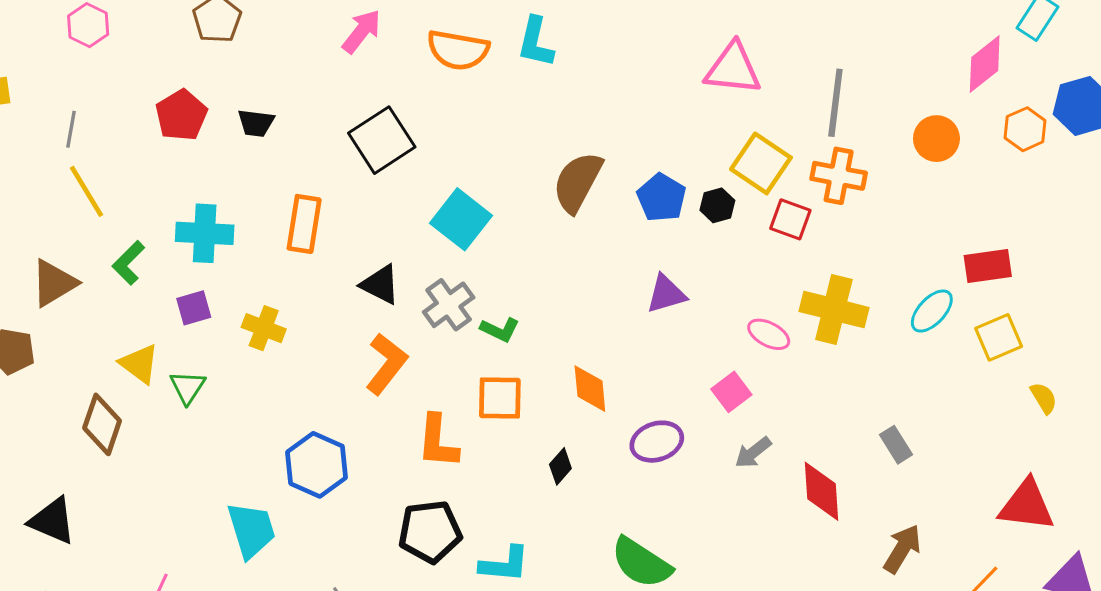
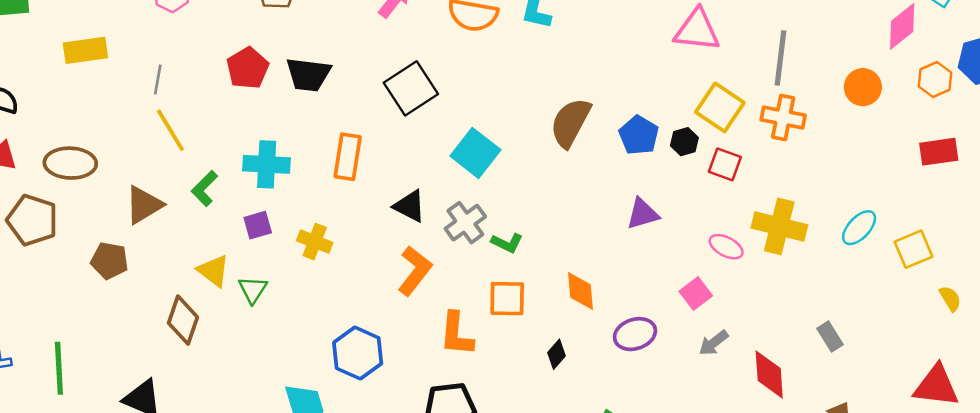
black trapezoid: (256, 123) -> (308, 74), size x1.5
red square: (790, 219) -> (725, 164), moved
red rectangle: (988, 266) -> (939, 152), moved

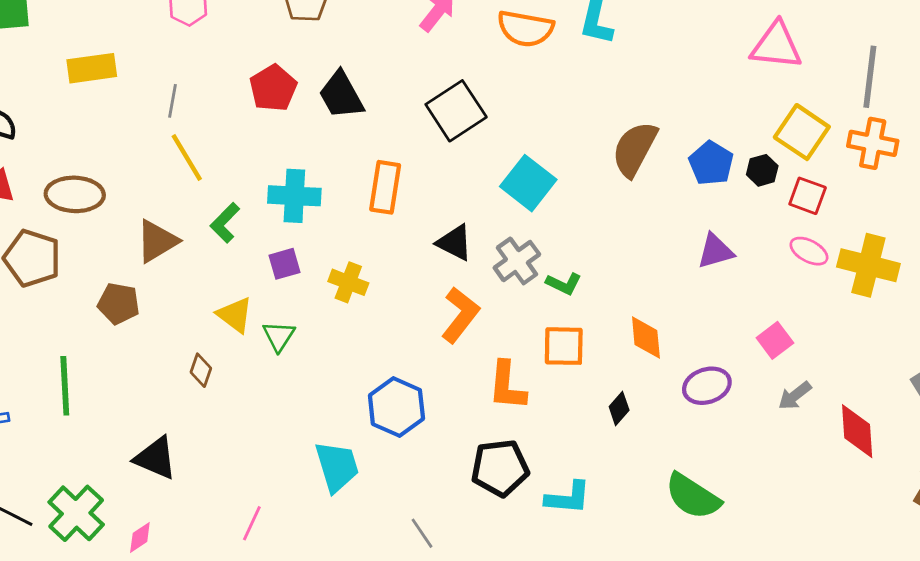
black trapezoid: (308, 74) -> (341, 95), turned 54
pink ellipse: (726, 247) -> (809, 251), moved
brown diamond: (183, 320) -> (201, 370), size x0.6
green line: (59, 368) -> (65, 386), moved

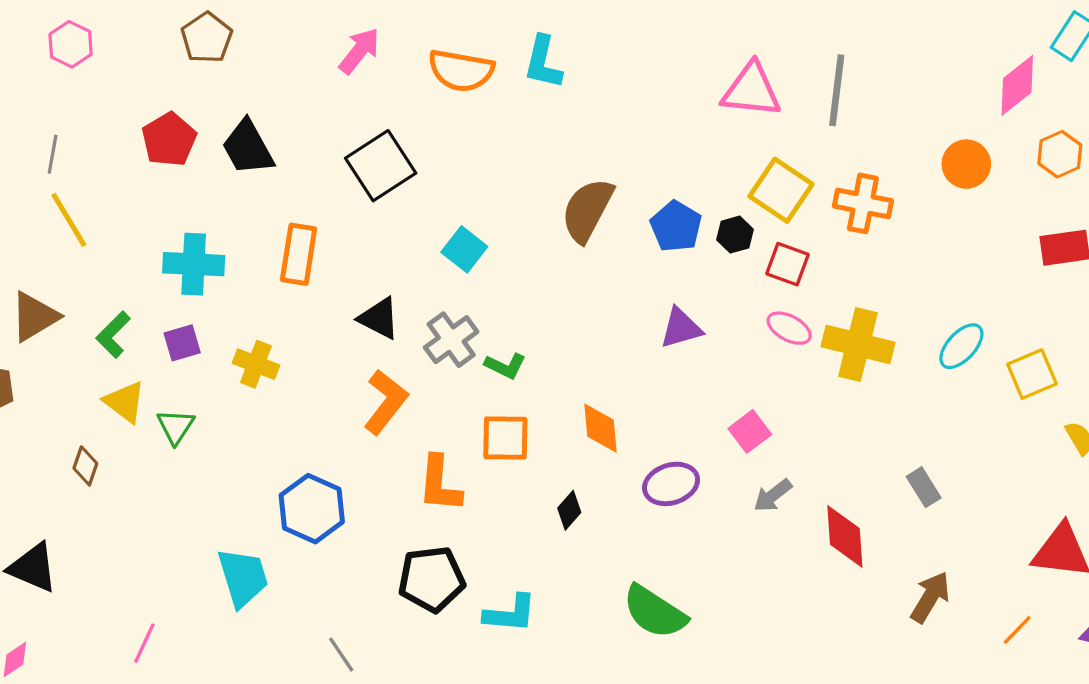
gray line: (870, 77) -> (837, 90), moved
cyan square: (528, 183) -> (464, 249), size x0.7
green L-shape: (225, 223) -> (113, 335), moved

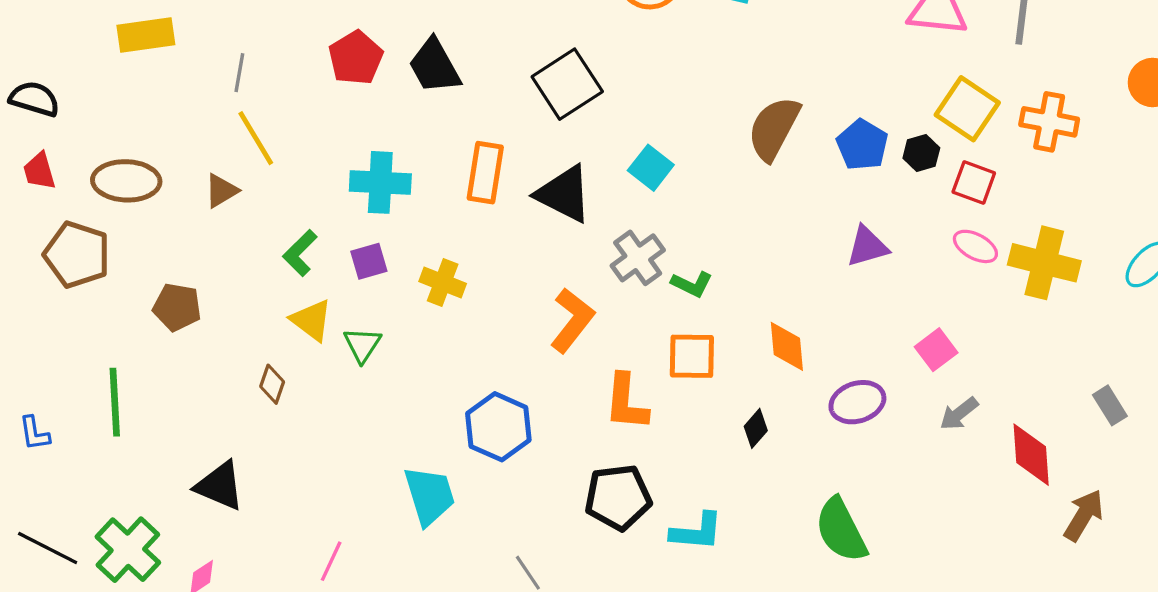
brown triangle: (35, 317) -> (221, 191), moved, size x0.7
black triangle: (379, 318) -> (564, 194), moved, size x1.4
brown arrow: (930, 597) -> (1084, 515), moved
green semicircle: (655, 612) -> (841, 530), turned 30

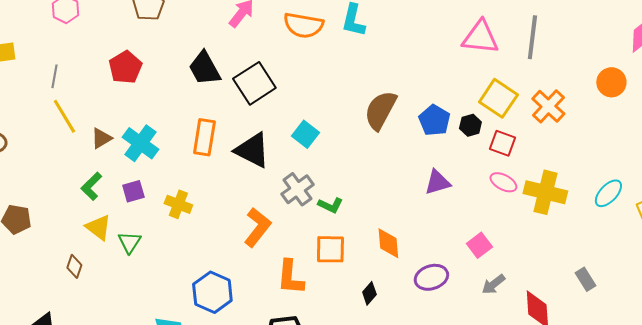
black trapezoid: (434, 66) -> (204, 68), moved
orange cross: (1049, 122) -> (548, 106), turned 32
cyan cross: (380, 182) -> (140, 143), turned 33
brown triangle: (221, 191) -> (101, 138), moved

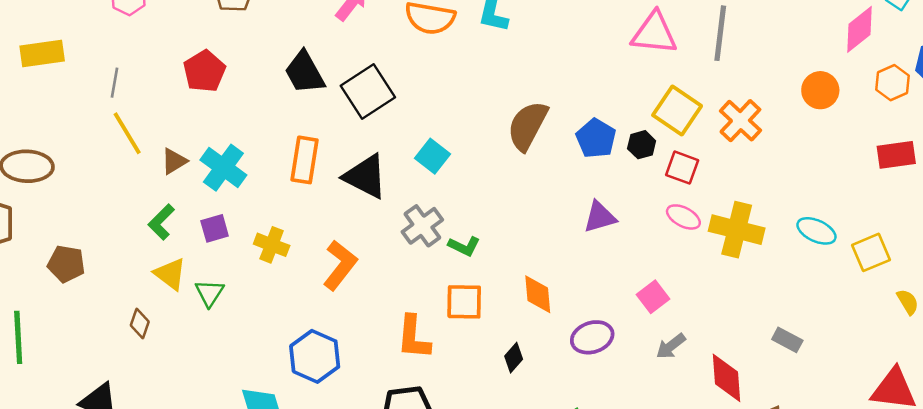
cyan ellipse: (608, 193) -> (816, 231), turned 72
orange L-shape: (257, 227) -> (340, 265), moved
gray rectangle: (585, 279) -> (787, 340), turned -30

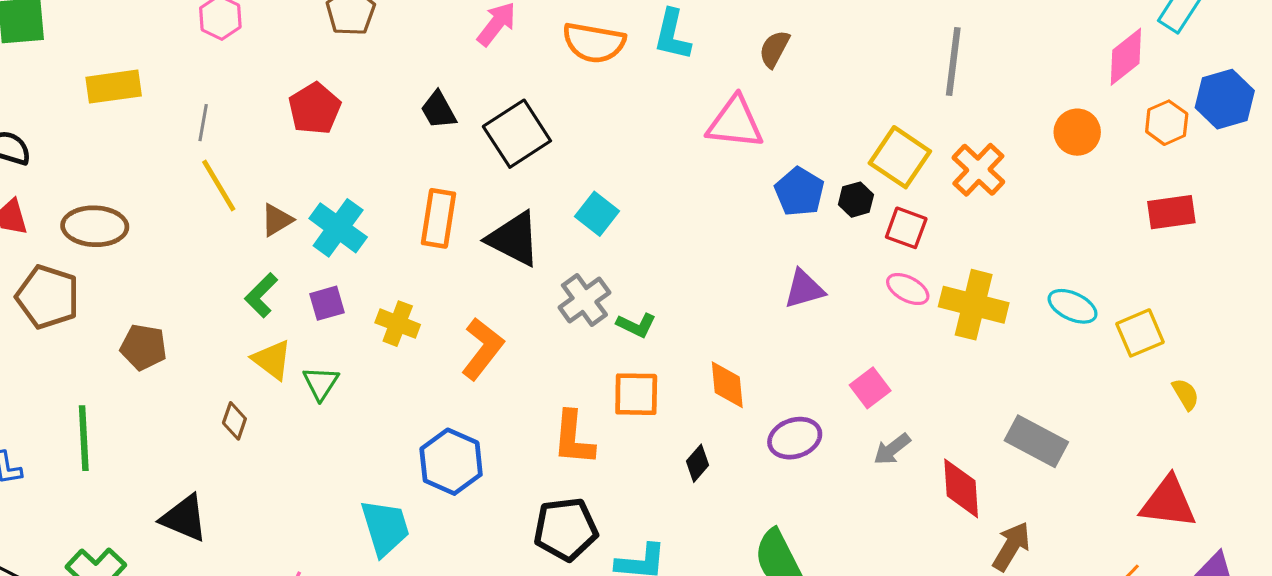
pink triangle: (654, 33) -> (735, 123), moved
black trapezoid: (305, 72) -> (438, 110), size x0.7
brown semicircle: (528, 126) -> (774, 49), moved, size x0.6
gray rectangle: (787, 340) -> (1036, 441), size x1.6

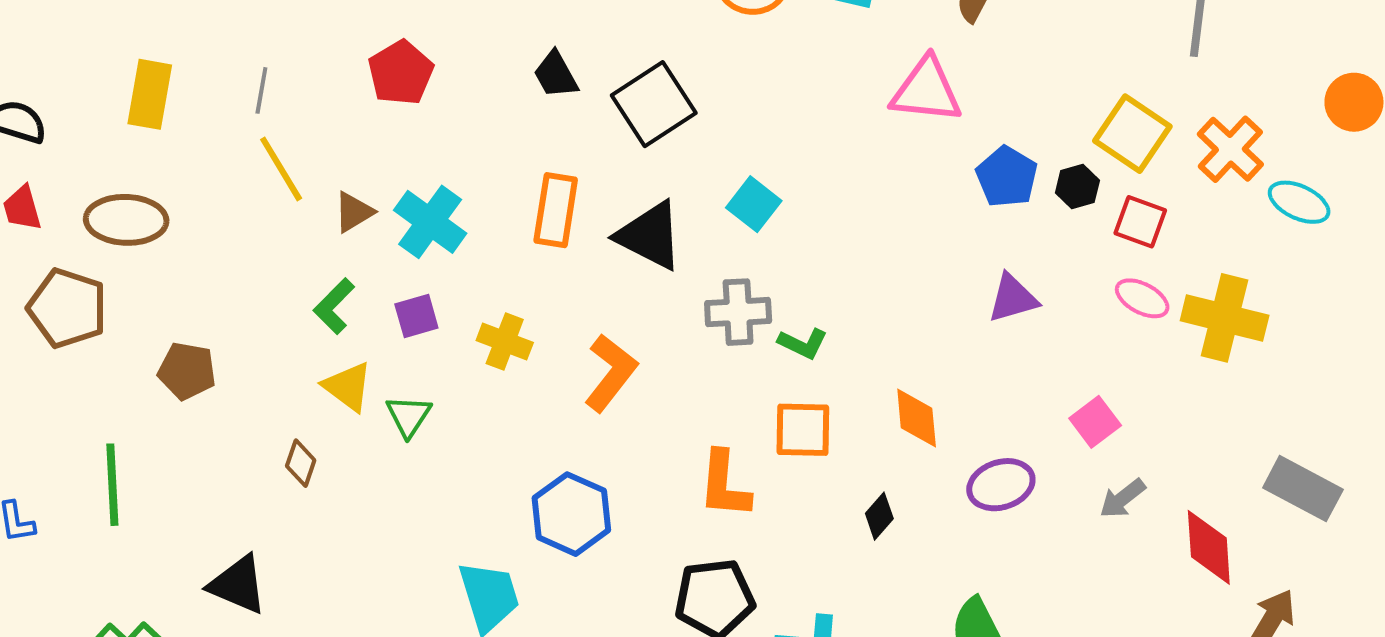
yellow rectangle: (114, 87) -> (150, 94), moved, turned -72
gray cross: (584, 300) -> (738, 312), turned 33
cyan ellipse: (1073, 306) -> (1299, 202), moved

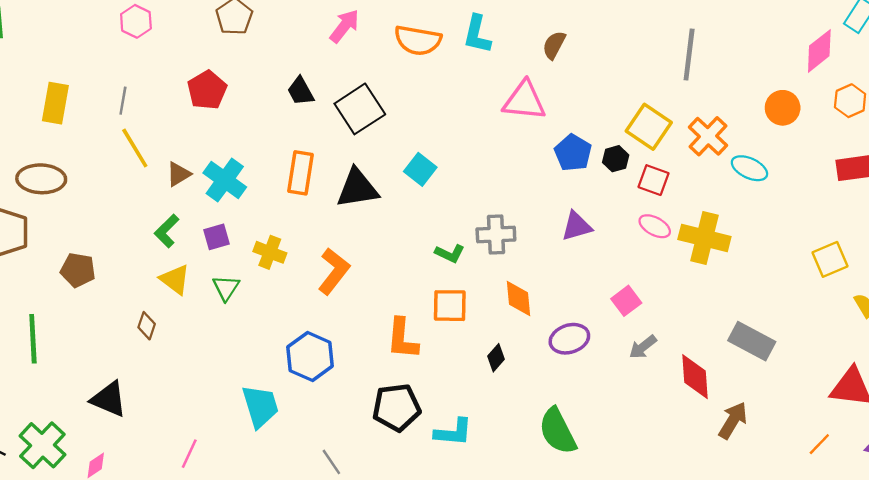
black triangle: (650, 236) -> (357, 188), turned -36
gray cross: (738, 312) -> (496, 235), moved
green triangle: (409, 416) -> (226, 288), moved

